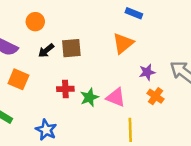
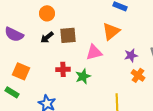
orange circle: (35, 22) -> (47, 13), moved
orange square: (18, 79) -> (21, 71), moved
pink triangle: (116, 97) -> (94, 52), moved, turned -36

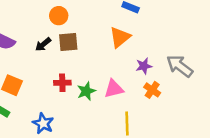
orange circle: (47, 13) -> (59, 16), moved
pink triangle: (94, 52) -> (114, 89), moved

